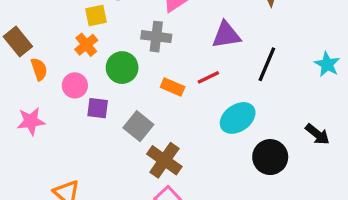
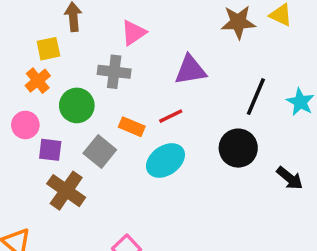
black line: (267, 64) -> (256, 97), moved
cyan ellipse: (238, 118) -> (165, 160), moved
gray square: (138, 126) -> (100, 152), moved
black circle: (270, 157) -> (238, 148), moved
brown cross: (164, 160) -> (66, 191), moved

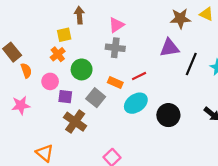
purple triangle: (190, 70) -> (169, 48), moved
gray cross: (114, 72) -> (115, 48), moved
black circle: (238, 148) -> (168, 115), moved

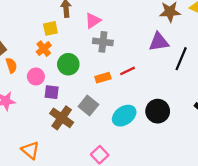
pink triangle: (116, 25) -> (93, 21), moved
orange rectangle: (115, 83) -> (103, 78), turned -40
gray square: (96, 98) -> (88, 106), moved
cyan ellipse: (136, 103) -> (124, 116), moved

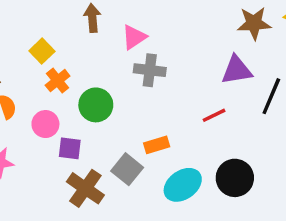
yellow square: (50, 28) -> (42, 51), moved, turned -32
red line: (128, 71) -> (214, 115), moved
orange rectangle: (103, 78) -> (157, 145), moved

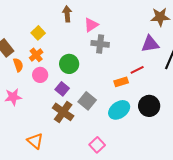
orange cross: (58, 81) -> (36, 55), moved
orange rectangle: (157, 145) -> (121, 82), moved
purple square: (70, 148) -> (62, 89), moved, turned 32

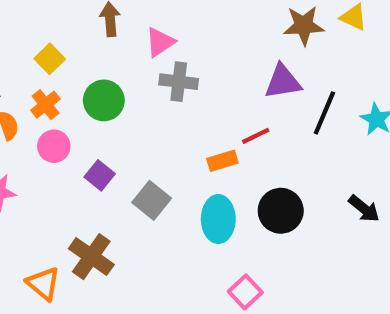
green circle: (69, 64) -> (104, 100), moved
cyan ellipse: (119, 110) -> (218, 219), turned -55
brown cross: (63, 112) -> (91, 257), moved
pink square: (97, 145) -> (245, 292), moved

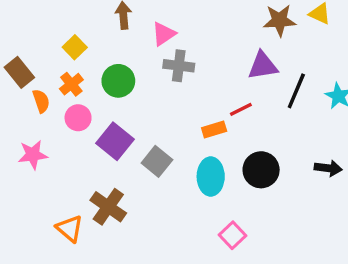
purple square: (100, 175) -> (115, 141), size x1.5
black arrow: (364, 209) -> (328, 168), turned -32

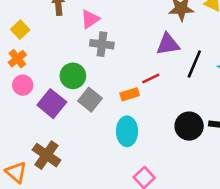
green circle: (118, 81) -> (73, 76), moved
gray square: (157, 161) -> (90, 100), moved
black circle: (261, 170) -> (189, 126), moved

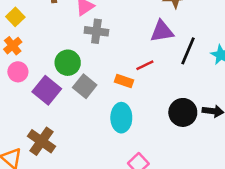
orange rectangle: (130, 94) -> (124, 81), turned 36

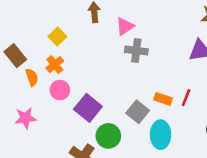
green circle: (68, 63) -> (108, 136), moved
red line: (145, 65) -> (186, 98), moved, turned -42
gray square: (85, 86) -> (138, 112), moved

